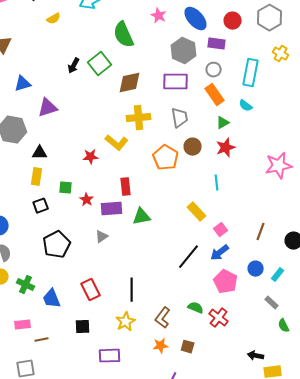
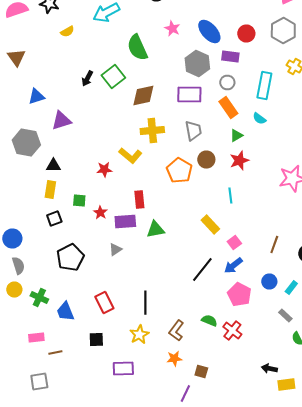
brown square: (188, 347) -> (201, 372), moved

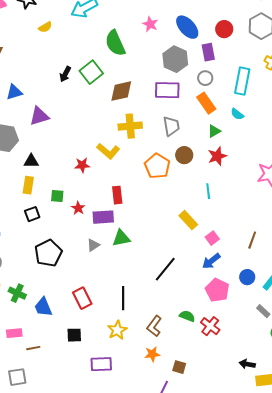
purple rectangle: (230, 56) -> (208, 52), turned 72
green triangle: (155, 230) -> (121, 238), moved
black line: (202, 270) -> (165, 269), moved

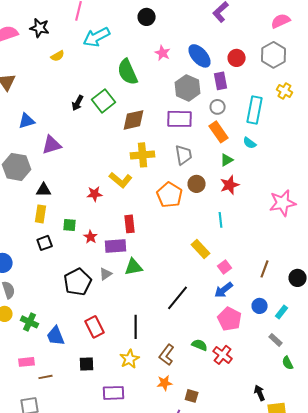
black pentagon: (48, 253) -> (78, 282), moved
black arrow: (247, 364) -> (260, 393), turned 56

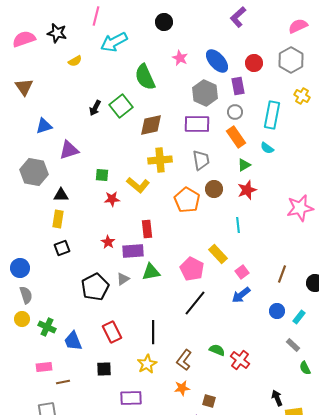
green square: (70, 225) -> (102, 175), moved
pink pentagon: (230, 319) -> (192, 269), moved

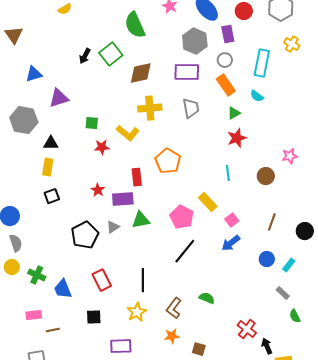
brown circle: (214, 189) -> (266, 176), moved
orange pentagon: (187, 200) -> (168, 161), moved
pink star: (300, 208) -> (290, 156), size x0.6
red cross: (240, 360) -> (247, 329), moved

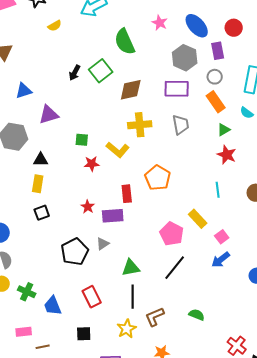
red star: (237, 138) -> (227, 155), turned -30
green triangle: (141, 220) -> (131, 268), moved
brown L-shape: (174, 308) -> (155, 317), moved, turned 30

